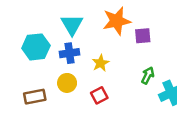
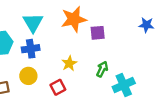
yellow star: (101, 63) -> (69, 63), moved

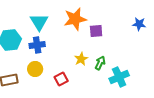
yellow star: (69, 63) -> (81, 59), moved

